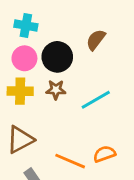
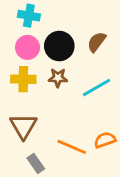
brown semicircle: (96, 40) -> (97, 42), moved
brown triangle: (20, 140) -> (23, 126), turned -32

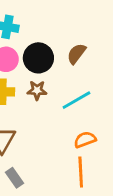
orange semicircle: (105, 140) -> (85, 140), moved
orange line: (72, 147) -> (81, 172), moved, turned 64

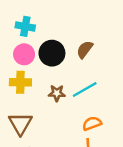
brown star: (37, 90) -> (57, 93), moved

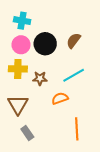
brown star: (57, 93) -> (40, 78), moved
orange semicircle: (92, 123) -> (60, 98), moved

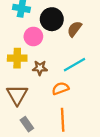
black circle: (45, 44) -> (52, 19), moved
pink circle: (21, 45) -> (33, 36), moved
orange line: (77, 129) -> (63, 120), moved

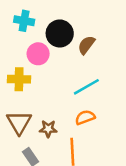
brown star: (40, 68) -> (48, 129), moved
orange semicircle: (60, 88) -> (85, 117), moved

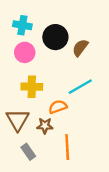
pink circle: (38, 54) -> (25, 52), moved
yellow cross: (19, 79) -> (32, 87), moved
orange semicircle: (85, 117) -> (58, 107), moved

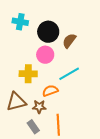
pink circle: (25, 52) -> (45, 55), moved
brown triangle: (18, 120) -> (16, 102), turned 45
gray rectangle: (28, 152) -> (33, 127), moved

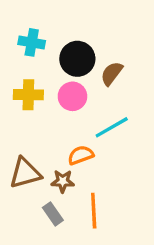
yellow cross: (28, 74) -> (28, 95), moved

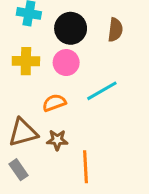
brown semicircle: (112, 73) -> (115, 30), moved, turned 150
orange semicircle: (81, 155) -> (54, 103), moved
gray rectangle: (53, 214) -> (18, 170), moved

